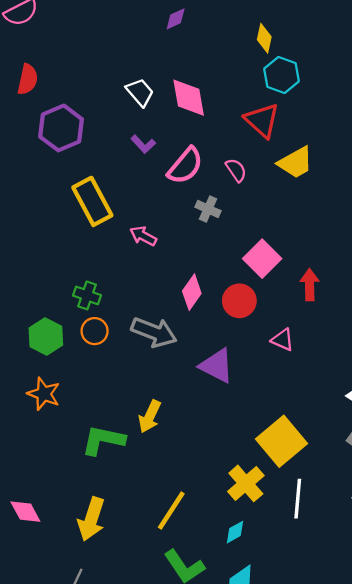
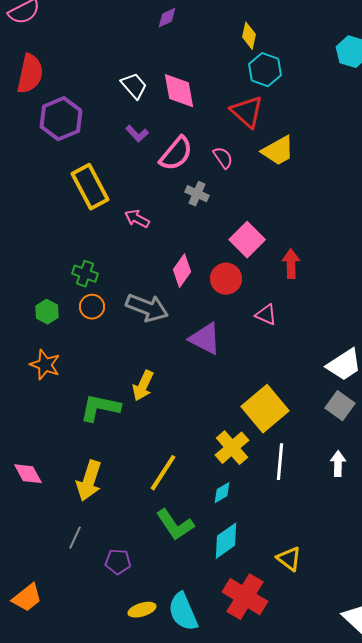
red semicircle: (28, 79) -> (30, 74), size x1.4
green hexagon: (46, 336) -> (47, 312), size x0.7

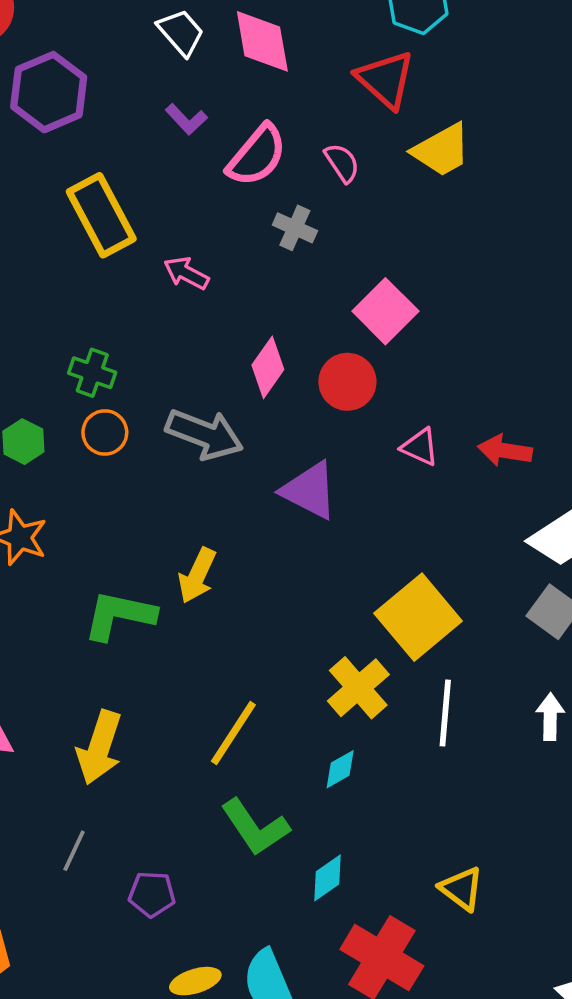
red arrow: (291, 264) -> (505, 451), moved, turned -80
cyan diamond: (226, 541) -> (328, 878), moved, size x0.7

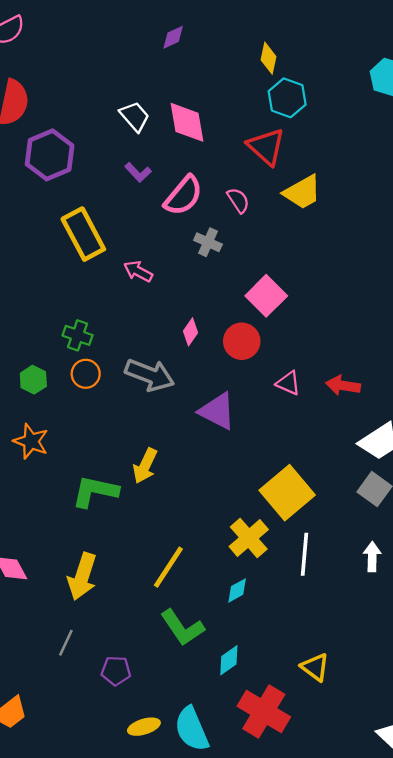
pink diamond: (268, 367) -> (190, 332), size x0.7

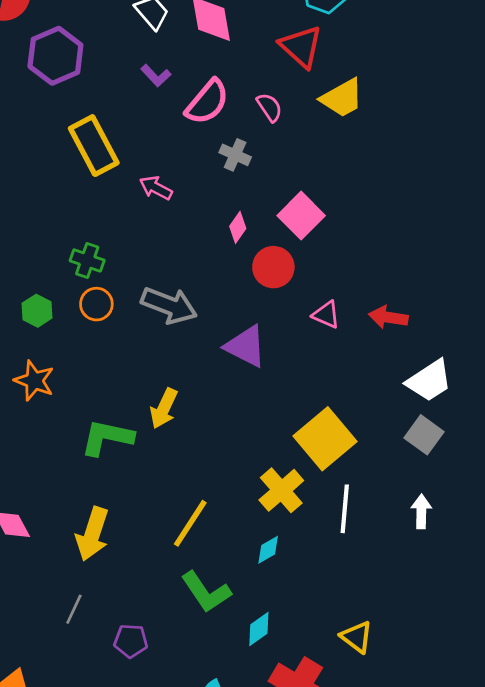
pink diamond: (190, 332) -> (238, 227), moved

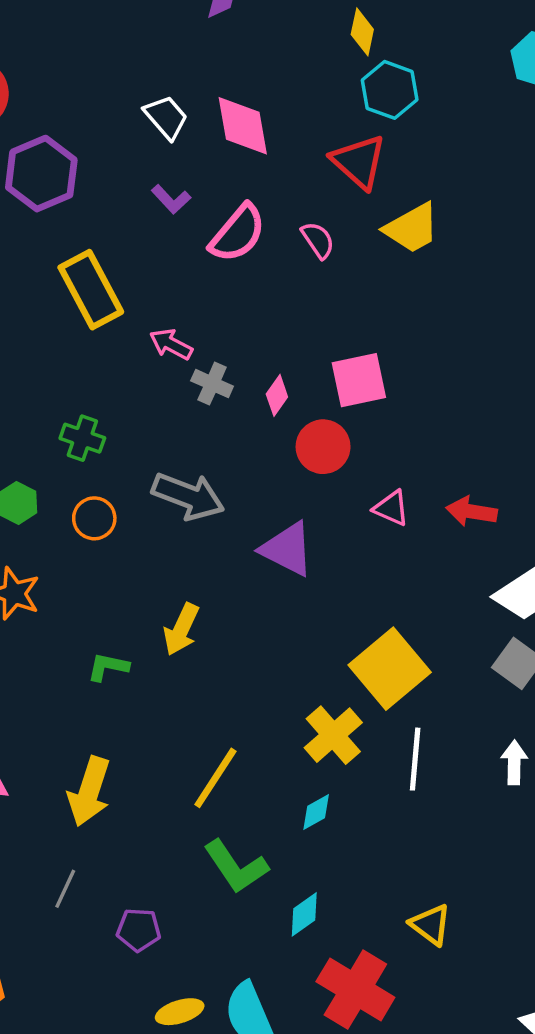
gray cross: (235, 155) -> (212, 384), moved
pink square: (301, 216) -> (359, 380), turned 33
orange circle: (96, 304) -> (94, 518), moved
green L-shape: (107, 437) -> (108, 667), size x0.6

